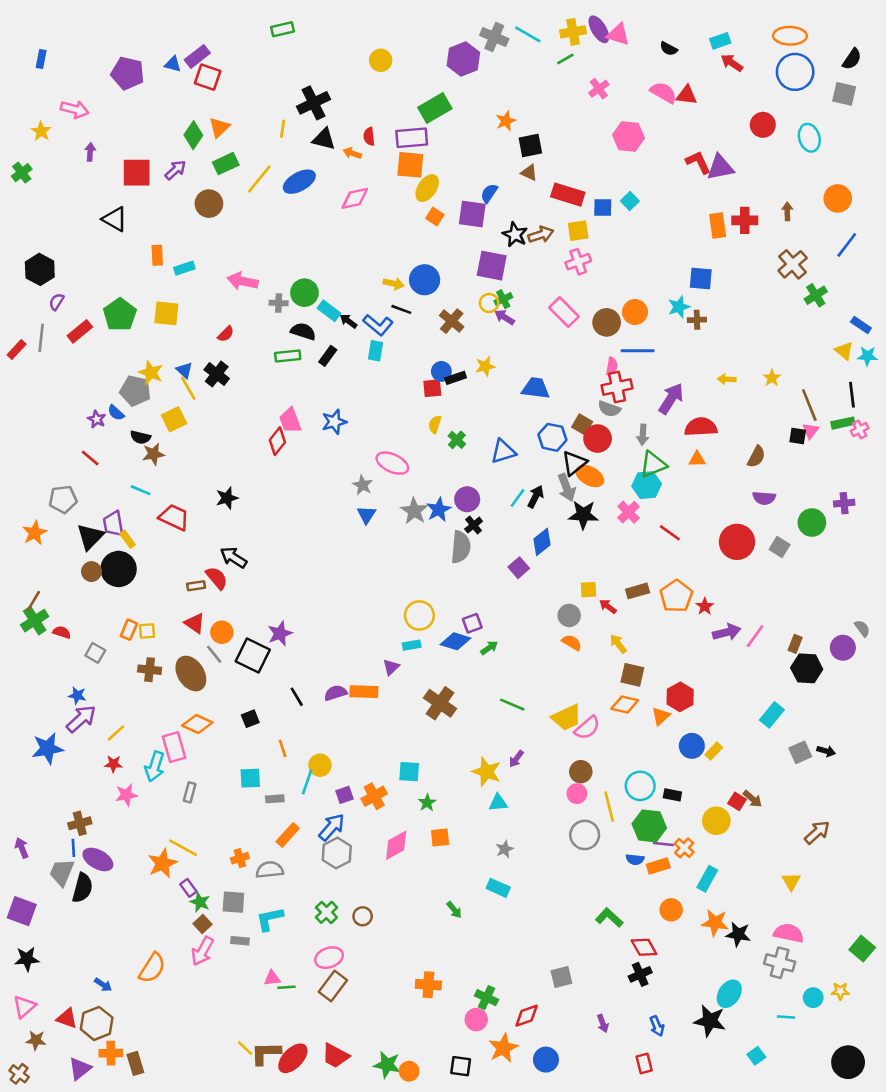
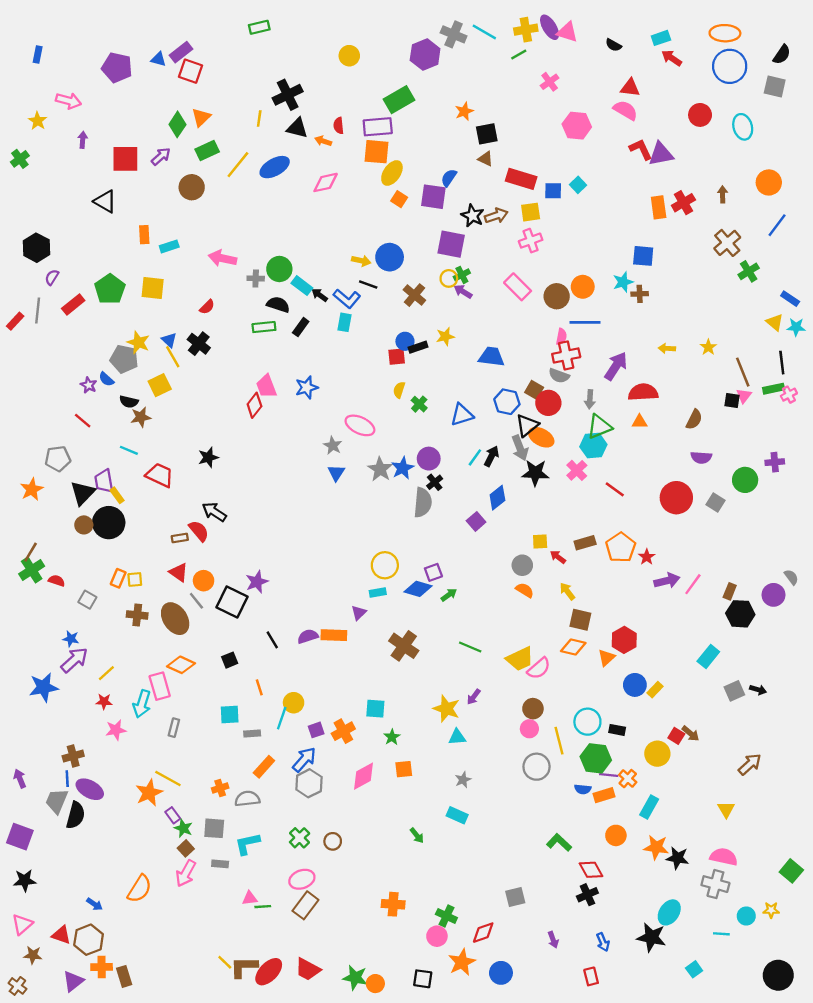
pink semicircle: (663, 93) -> (625, 110), moved
red cross: (745, 220) -> (683, 203), turned -30

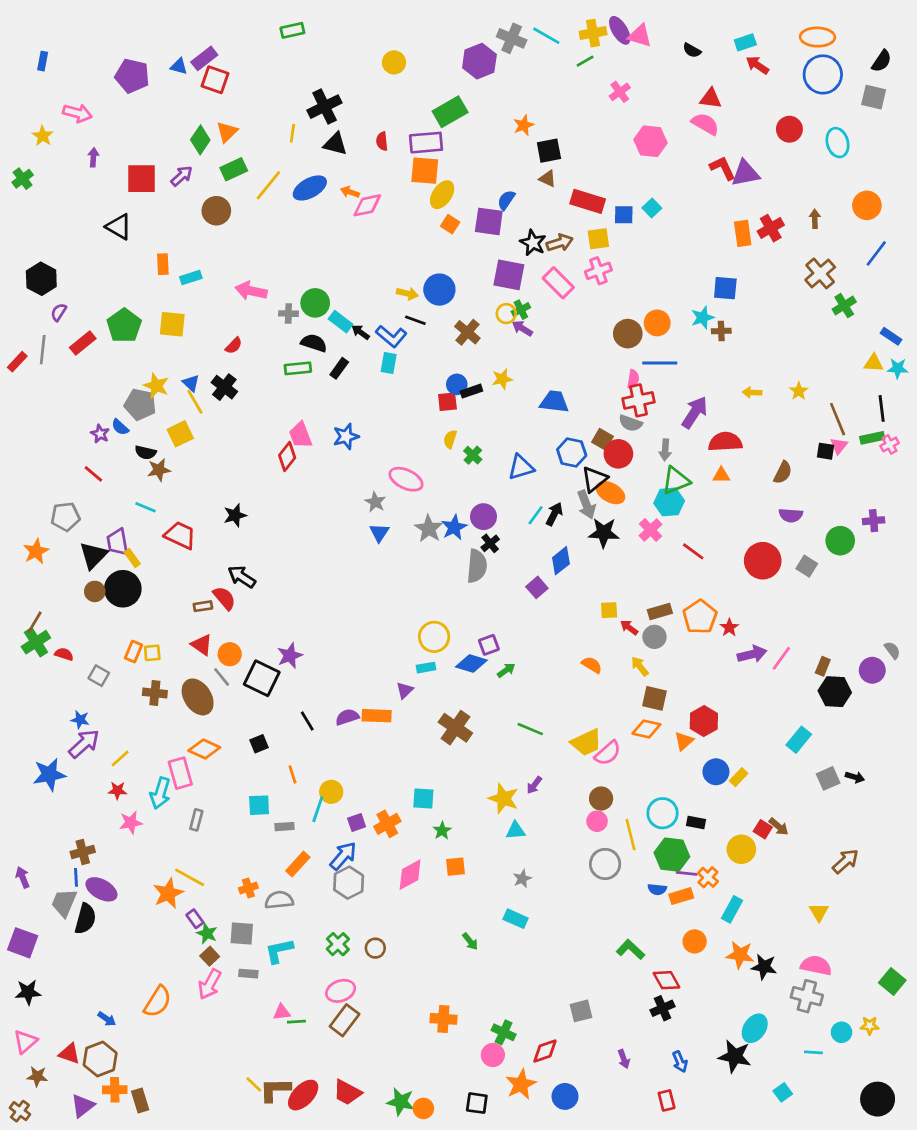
orange arrow: (323, 141) -> (350, 192), moved
pink rectangle: (518, 287) -> (558, 283), moved
yellow triangle: (775, 322) -> (874, 363), turned -36
gray circle: (522, 565) -> (654, 637), moved

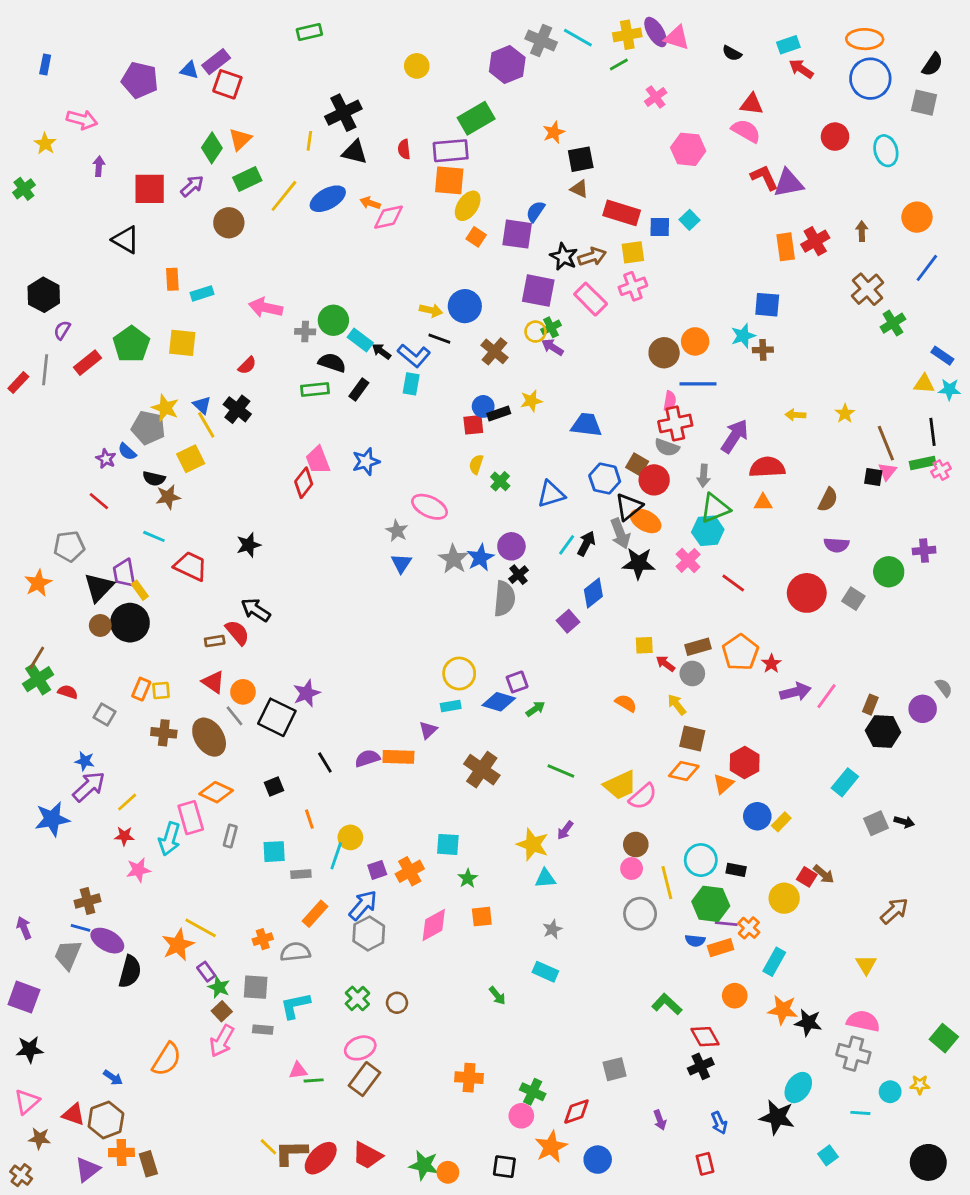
gray rectangle: (196, 820) -> (230, 836), moved
blue line: (76, 877) -> (80, 928), turned -72
black semicircle: (85, 919) -> (130, 972), moved

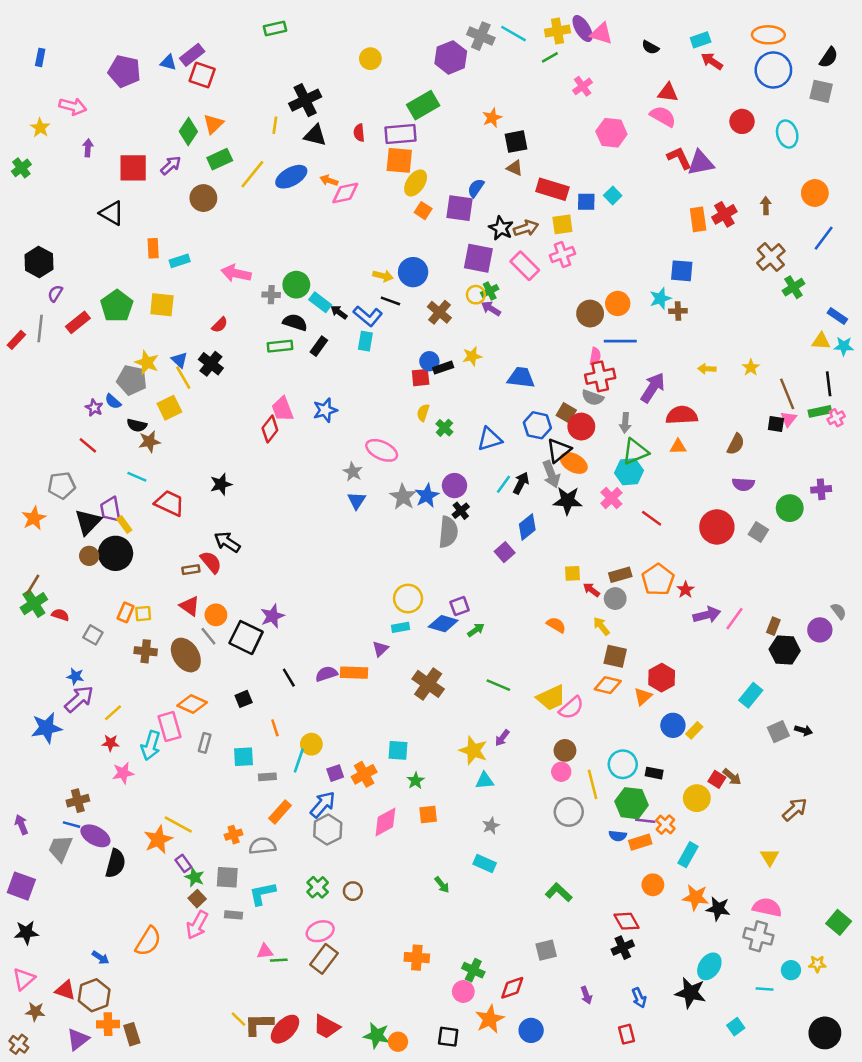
green L-shape: (667, 1004) -> (559, 892), moved

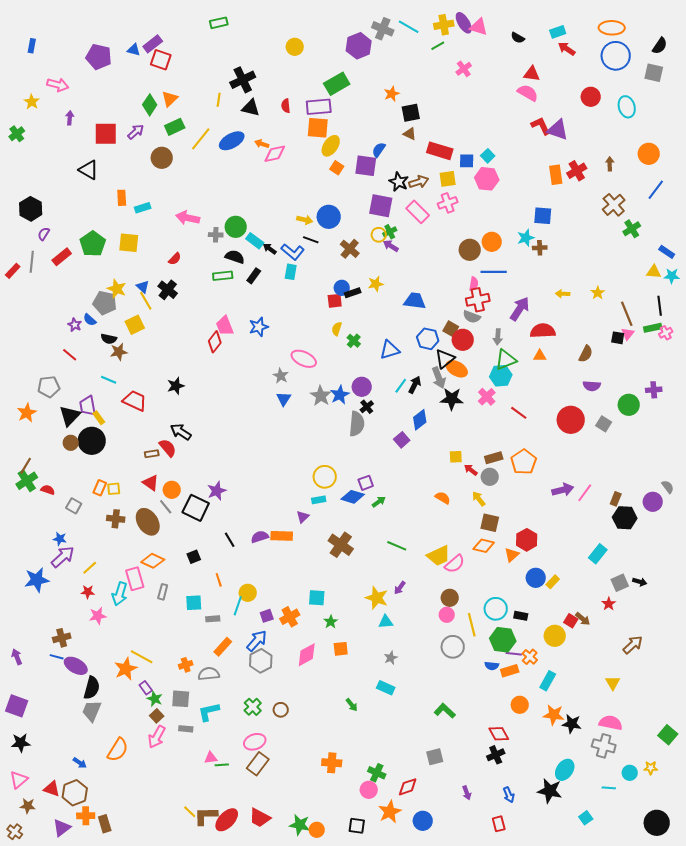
pink hexagon: (611, 133) -> (487, 179), moved
purple triangle: (701, 163) -> (558, 130), turned 30
red star: (686, 590) -> (609, 604), moved
gray trapezoid: (60, 848) -> (92, 711), moved

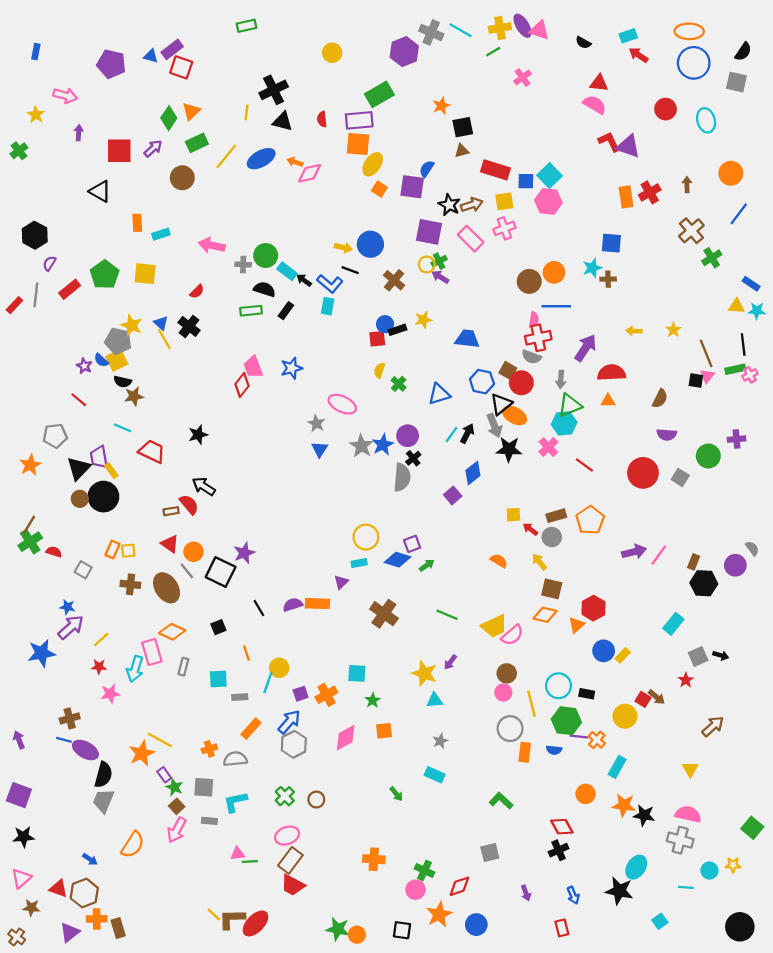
brown triangle: (410, 134) -> (462, 151), turned -40
cyan square: (488, 156) -> (550, 176), size x1.5
yellow square: (135, 325) -> (117, 360), moved
orange rectangle: (510, 671) -> (525, 752), moved, turned -66
red trapezoid: (260, 818) -> (293, 885), moved

